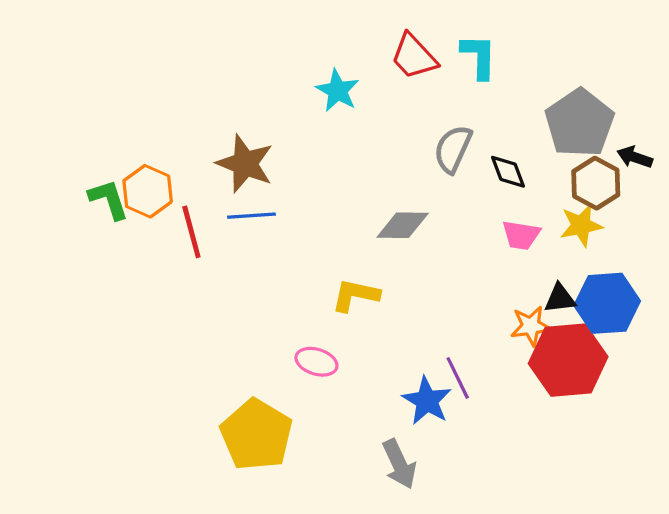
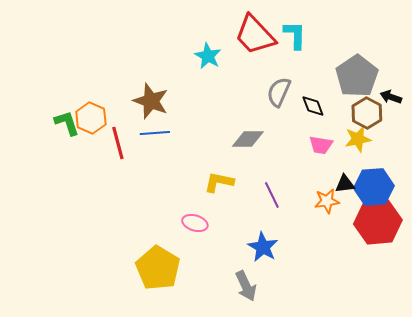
red trapezoid: (414, 56) -> (255, 35), size x1.4
red hexagon: (568, 360) -> (378, 222), moved
purple line: (458, 378) -> (272, 195), moved

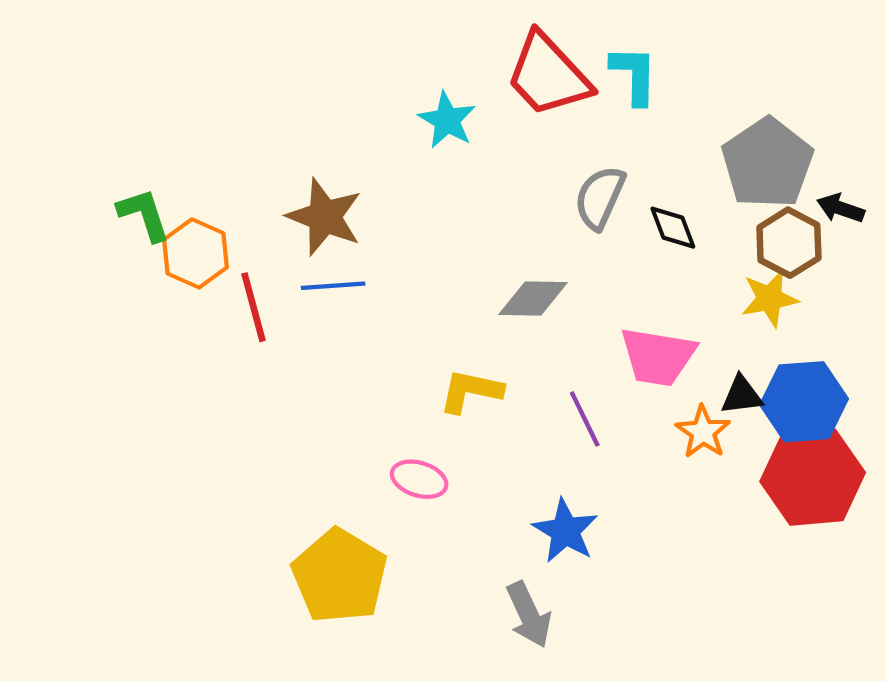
green L-shape: (67, 123) -> (144, 215), moved
pink trapezoid: (321, 145) -> (658, 357), moved, size x1.5
orange star: (327, 201) -> (703, 432), turned -30

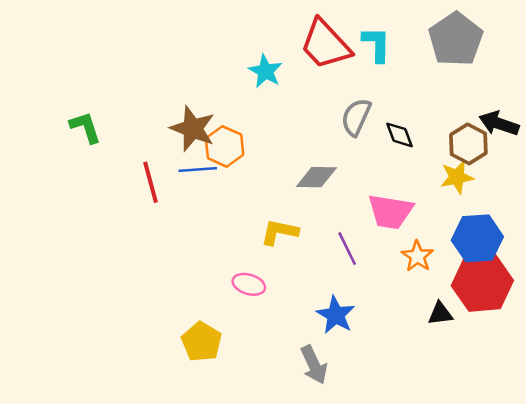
gray pentagon: (767, 163) -> (456, 39), moved
black arrow: (841, 208) -> (499, 123), size x1.4
orange hexagon: (195, 253) -> (225, 146), moved
black triangle: (742, 395) -> (440, 314), moved
yellow pentagon: (340, 576) -> (202, 342), size x0.7

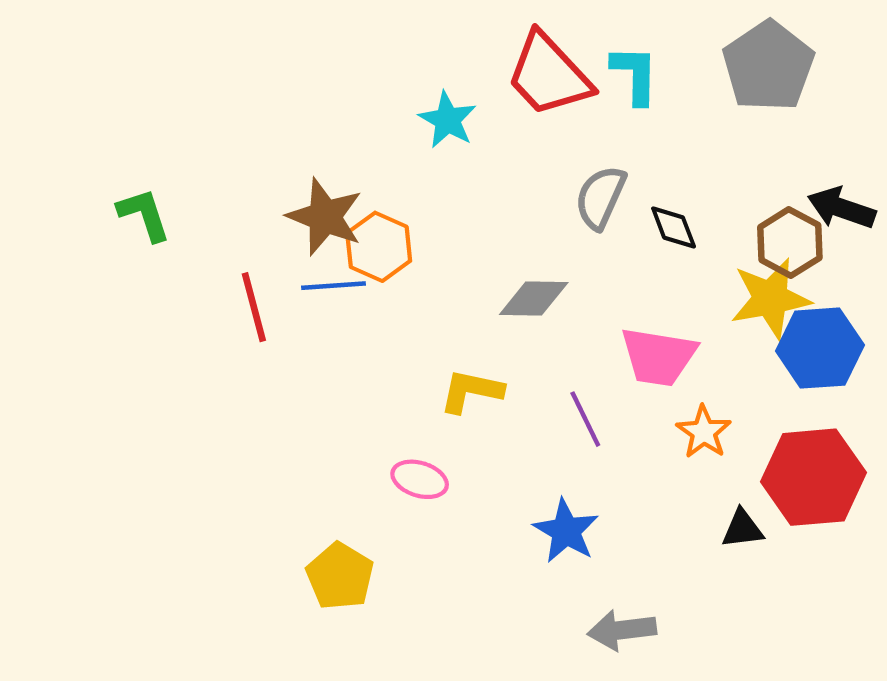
yellow star: (457, 177) -> (770, 299), size x1.4
blue hexagon: (477, 238) -> (820, 348), moved
gray arrow: (314, 365) -> (622, 630), moved, turned 108

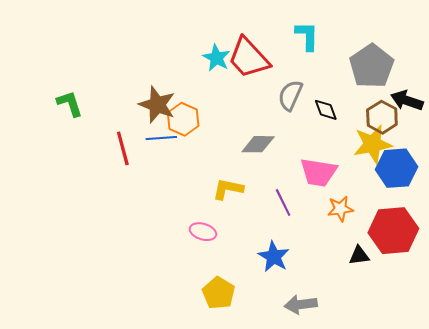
gray pentagon: (768, 66) -> (372, 66), moved
red trapezoid: (549, 75) -> (249, 58), moved
orange star: (704, 432) -> (340, 209), turned 30
yellow pentagon: (340, 576) -> (219, 293), moved

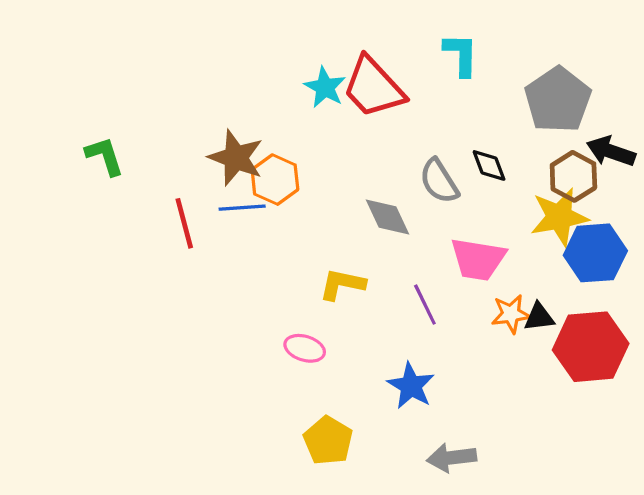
gray semicircle: (290, 95) -> (439, 181), moved, turned -56
gray diamond: (258, 144) -> (387, 217), turned 64
black triangle: (359, 256) -> (539, 317), moved

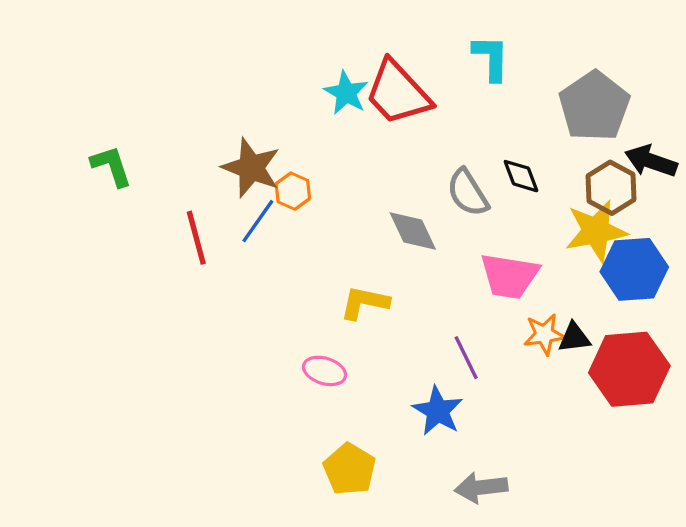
orange hexagon: (275, 180) -> (293, 191), size x0.7
blue line: (242, 208) -> (258, 221), turned -51
purple line: (425, 305) -> (466, 358), moved

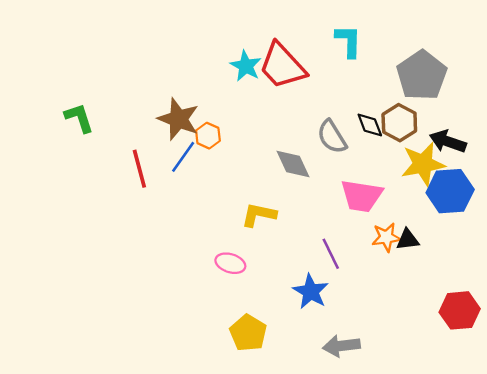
black arrow: (651, 161) -> (448, 142), moved
brown hexagon: (611, 188) -> (399, 123), moved
red hexagon: (629, 369) -> (460, 310), moved, size x0.7

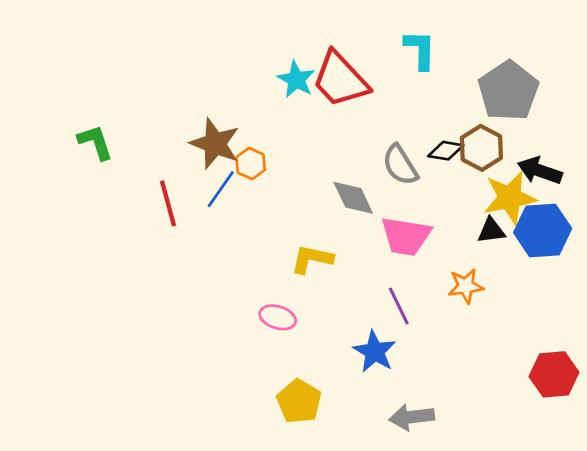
black diamond: (370, 125) -> (446, 151), turned -60
pink trapezoid: (362, 196) -> (406, 236), moved
black triangle: (408, 240) -> (491, 230), moved

